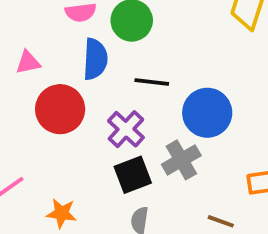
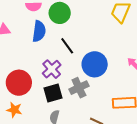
black line: (152, 82) -> (67, 46), turned 42
red circle: (60, 109) -> (19, 83), moved

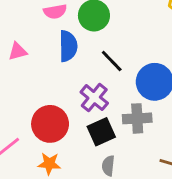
gray cross: (79, 88) -> (137, 118), turned 30

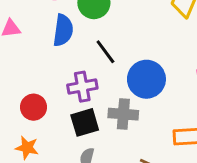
purple cross: (94, 98) -> (82, 87), turned 32
red circle: (50, 124) -> (34, 107), size x0.7

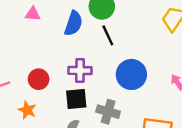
black line: (105, 52) -> (108, 35), moved
gray cross: (123, 114) -> (108, 112), moved

